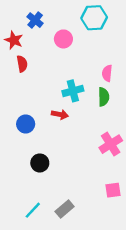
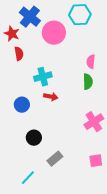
blue cross: (35, 20) -> (30, 17), size x1.5
pink circle: (63, 39) -> (54, 33), size x1.5
cyan cross: (73, 91) -> (43, 77), moved
gray rectangle: (65, 209) -> (55, 159), moved

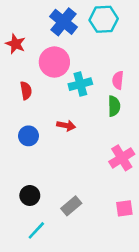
blue cross: (30, 17) -> (63, 22), moved
pink circle: (54, 33) -> (54, 62), moved
red semicircle: (19, 54) -> (26, 91), moved
cyan cross: (43, 77) -> (80, 84), moved
black circle: (34, 138) -> (30, 195), moved

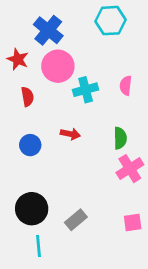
blue cross: (63, 22) -> (48, 30), moved
red star: (16, 44) -> (18, 59), moved
green semicircle: (114, 106) -> (120, 138), moved
black circle: (30, 195) -> (32, 209), size x1.5
cyan line: (36, 230) -> (39, 246), turned -48

